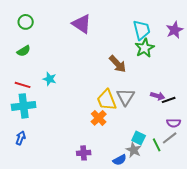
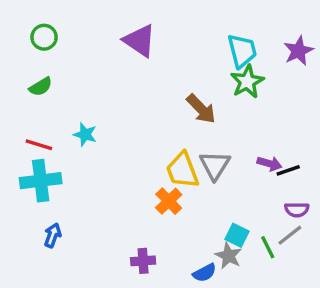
blue arrow: (21, 138) -> (53, 235), moved

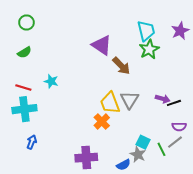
purple triangle: (140, 41) -> (102, 45), moved
purple cross: (143, 261) -> (86, 158), size x1.5

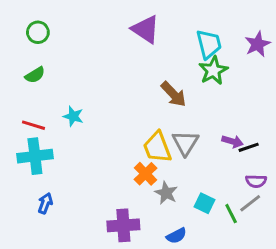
purple triangle: (102, 45) -> (146, 29), moved
gray star: (138, 154) -> (166, 193), moved

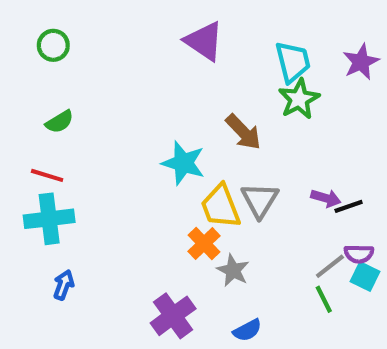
green semicircle: (35, 75) -> (59, 122), moved
cyan star: (73, 116) -> (183, 163), moved, size x1.5
cyan square: (204, 203) -> (365, 277), moved
gray line: (250, 203) -> (330, 266), moved
purple cross: (123, 225) -> (173, 316), turned -32

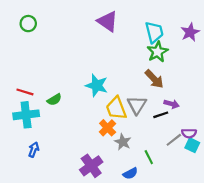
green semicircle: (59, 122) -> (54, 100), moved
brown arrow: (243, 132) -> (154, 79), moved
black line: (349, 206) -> (161, 115), moved
green line: (324, 299) -> (149, 157), moved

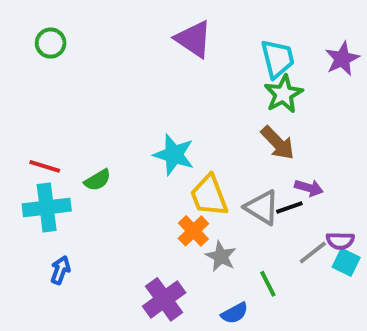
gray triangle: (137, 105) -> (262, 207), moved, turned -30

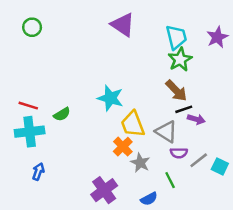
black line: (289, 207) -> (184, 109), moved
purple semicircle: (340, 241) -> (179, 153), moved

